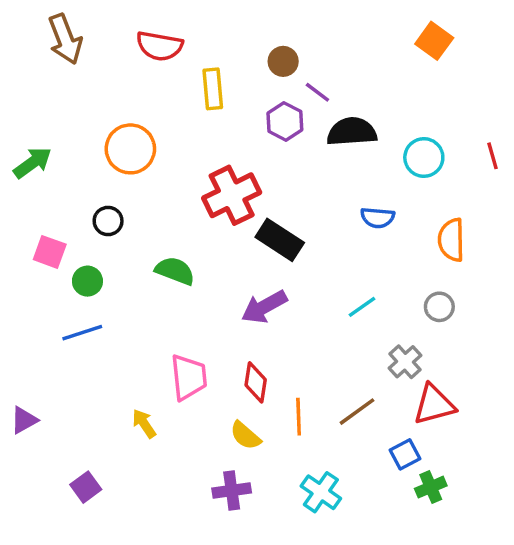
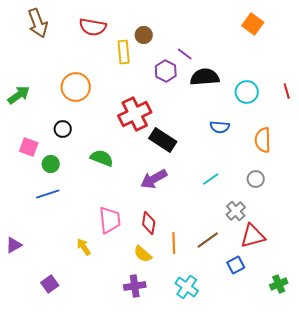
brown circle: (283, 61) -> (144, 35), moved
green cross: (431, 487) -> (279, 284), moved

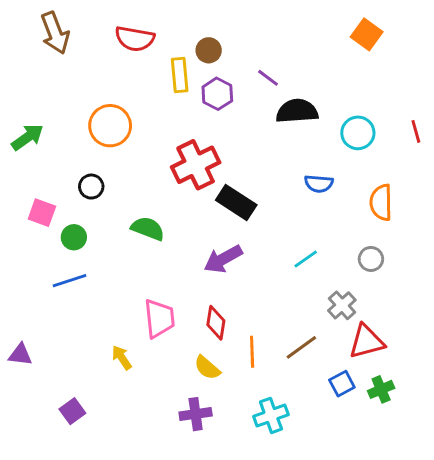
purple hexagon: (166, 71) -> (217, 94), moved
purple triangle: (14, 245) -> (20, 355), turned 36
green cross: (279, 284) -> (381, 389), moved
cyan cross: (187, 287) -> (271, 415), turned 35

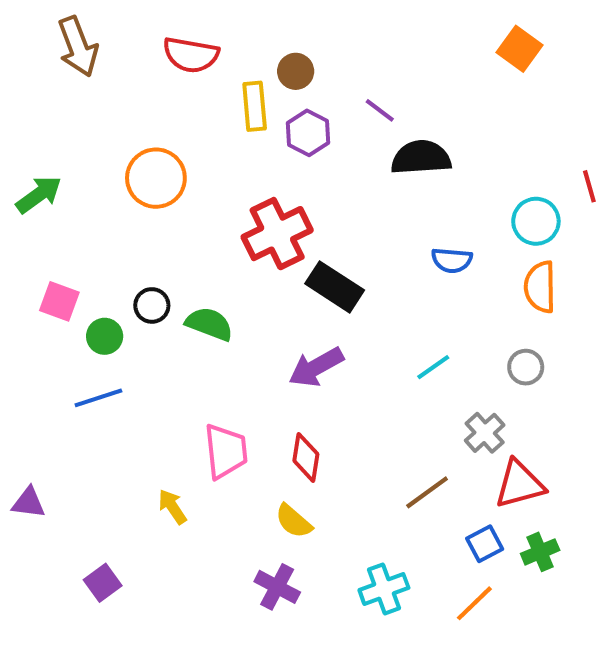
cyan circle: (358, 133) -> (536, 221), moved
black circle: (91, 187) -> (152, 305), moved
orange line: (252, 352) -> (474, 603), moved, turned 48
purple cross: (196, 414) -> (277, 587), turned 36

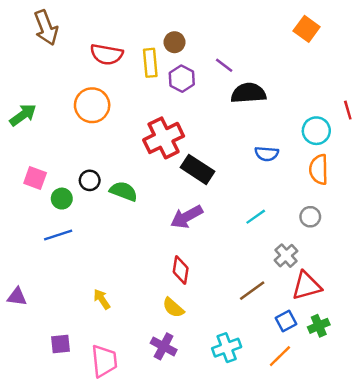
red semicircle: (191, 55) -> (107, 54), moved
pink trapezoid: (226, 451) -> (104, 361), moved
purple square: (103, 583) -> (61, 344), turned 30

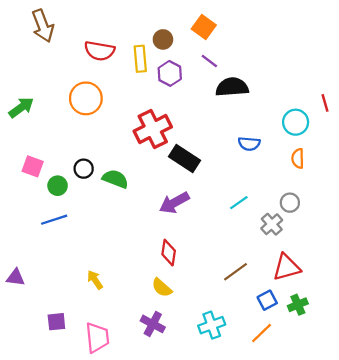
orange square: (307, 29) -> (204, 27), moved
orange semicircle: (319, 169) -> (298, 158), size x0.7
gray cross: (286, 256) -> (272, 224), moved

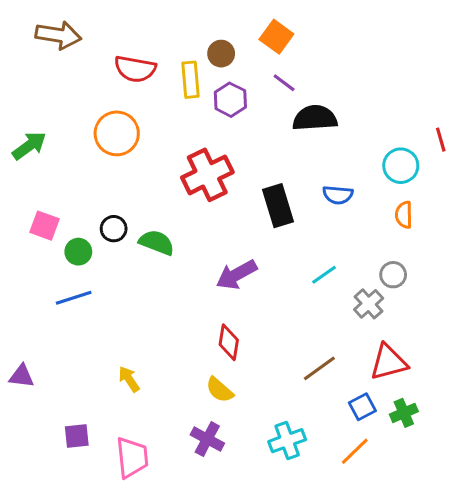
brown arrow: (43, 26) -> (58, 35), turned -60
black rectangle: (184, 158) -> (278, 206), moved, turned 40

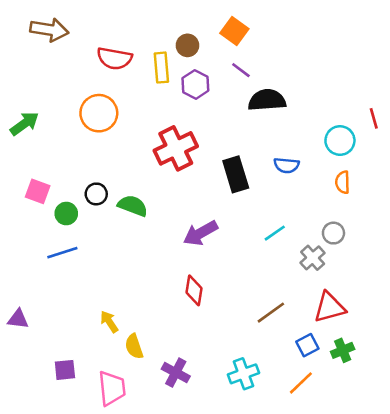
yellow semicircle: (220, 390) -> (134, 346), moved, turned 30

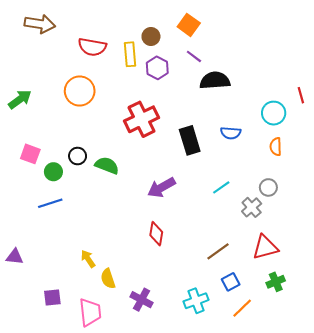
blue square: (307, 345) -> (231, 282), moved

